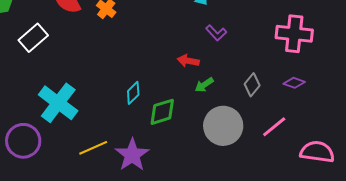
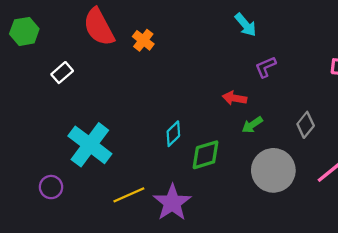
purple L-shape: (216, 33) -> (266, 67), turned 110
white rectangle: (33, 38) -> (62, 73), size x0.7
purple circle: (23, 141) -> (51, 187), size x0.6

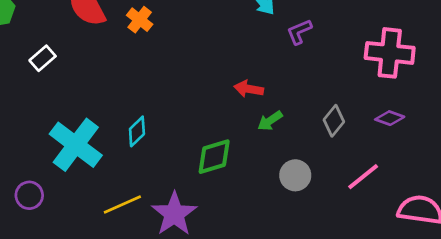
purple L-shape: (266, 67) -> (299, 32), moved
cyan diamond: (173, 134) -> (137, 131), moved
gray circle: (273, 170) -> (295, 175), size x0.6

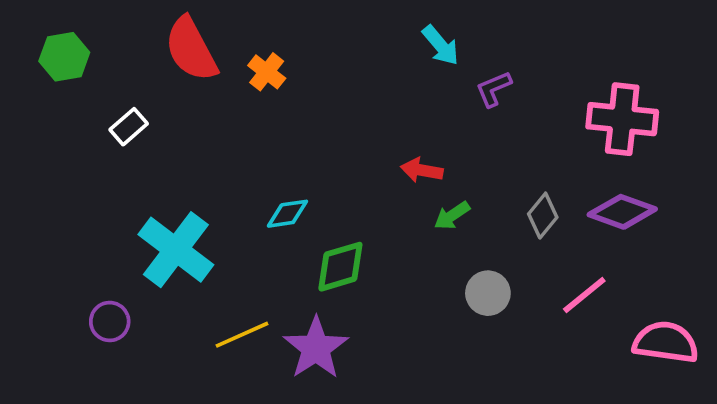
purple diamond: (390, 118) -> (622, 212), size x1.6
cyan diamond: (137, 131) -> (287, 214), moved, turned 36
green diamond: (214, 157) -> (340, 267), moved

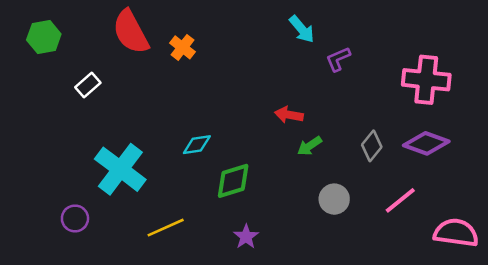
purple star: (316, 348) -> (246, 237), moved, size x0.6

